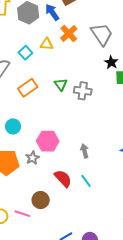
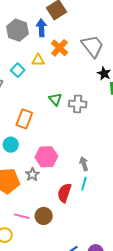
blue arrow: (52, 12) -> (41, 28), turned 36
orange rectangle: (28, 88) -> (24, 119), moved, turned -30
red semicircle: (63, 178) -> (64, 193), turned -114
cyan line: (86, 181) -> (84, 184), moved, turned 56
pink line: (22, 214) -> (22, 216), moved

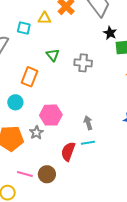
cyan square: (18, 70) -> (24, 28), turned -32
green triangle: (55, 99) -> (53, 55), moved
cyan line: (84, 184) -> (88, 143), turned 64

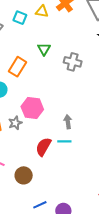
brown circle: (47, 174) -> (24, 175), moved

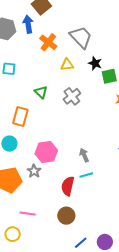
yellow triangle: (42, 11) -> (67, 65), moved
gray cross: (73, 62) -> (72, 96), turned -36
brown circle: (24, 175) -> (66, 216), moved

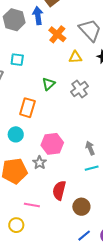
green triangle: (41, 92) -> (49, 84), turned 32
red semicircle: (68, 186) -> (59, 190), moved
brown circle: (66, 216) -> (81, 207), moved

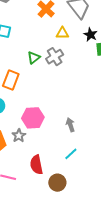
gray cross: (79, 89) -> (55, 57), moved
cyan line: (92, 168) -> (71, 154), moved, turned -32
red semicircle: (59, 190) -> (36, 165), turned -30

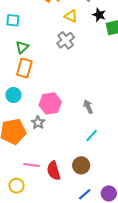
yellow triangle: (62, 33) -> (71, 16), turned 32
green triangle: (34, 58) -> (22, 47), moved
red semicircle: (36, 165) -> (54, 171), moved

